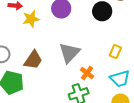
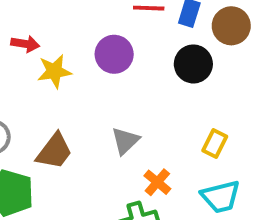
gray triangle: (69, 53) -> (125, 141), size x0.7

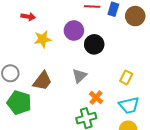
red arrow: (25, 44) -> (28, 17), moved
black circle: (193, 64) -> (94, 44), moved

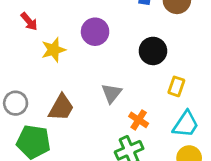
red arrow: (28, 17) -> (29, 21), turned 48
black circle: (94, 44) -> (153, 51), moved
cyan trapezoid: (129, 105) -> (186, 124), turned -35

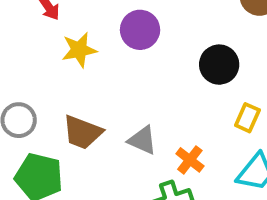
gray triangle: (111, 93) -> (142, 140), moved, turned -50
brown trapezoid: (61, 107) -> (82, 132), turned 76

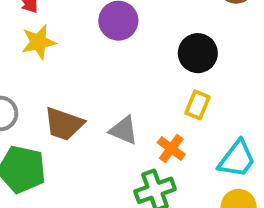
yellow star: (79, 50) -> (39, 42), moved
yellow rectangle: (247, 118) -> (197, 105), moved

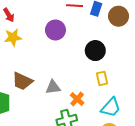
yellow rectangle: (197, 105) -> (102, 78), moved, turned -40
gray triangle: (124, 130) -> (53, 87), turned -35

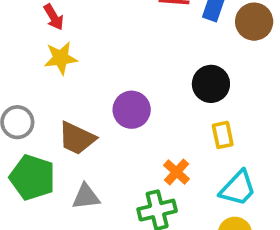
purple circle: (55, 30) -> (132, 110), moved
gray triangle: (53, 87) -> (86, 197), moved

